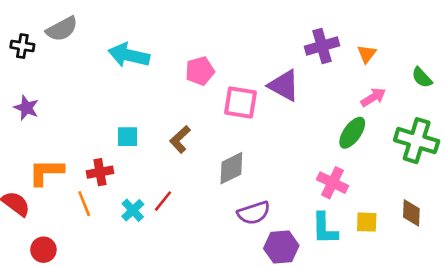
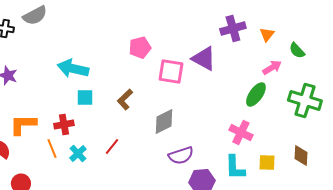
cyan arrow: (129, 55) -> (73, 68), moved
green semicircle: (422, 78) -> (297, 50), moved
cyan cross: (133, 210) -> (78, 154), moved

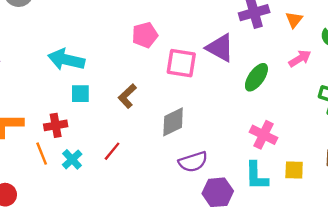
green ellipse: (256, 94) -> (256, 77), moved

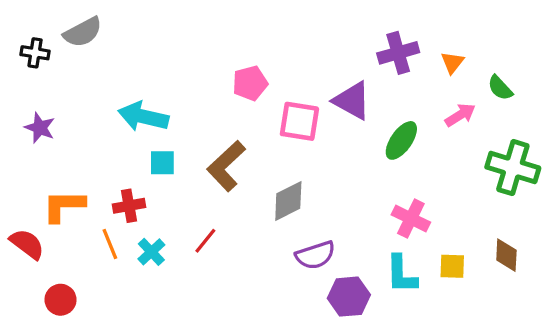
brown L-shape: (127, 96) -> (226, 166), size x1.5

